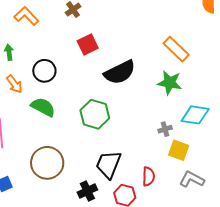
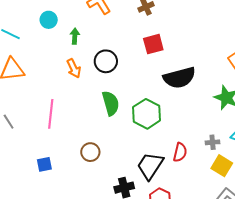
green semicircle: (43, 107) -> (111, 103), moved, turned 35
brown circle: (47, 163) -> (90, 152), size x0.6
red semicircle: (148, 176) -> (180, 152), moved

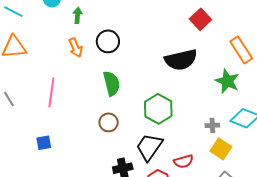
red square: (153, 44) -> (200, 19), moved, turned -30
green hexagon: (147, 114) -> (158, 109), moved
brown circle: (90, 152) -> (109, 122), moved
red semicircle: (180, 152) -> (183, 161), moved, turned 60

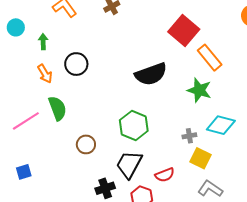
red square: (200, 19) -> (184, 30), moved, size x1.4
green semicircle: (112, 83) -> (57, 108), moved
pink line: (51, 92) -> (26, 121), turned 56

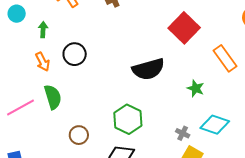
orange rectangle: (210, 58) -> (225, 58), moved
green star: (199, 90) -> (196, 88), size x0.7
gray cross: (189, 136) -> (183, 133), turned 32

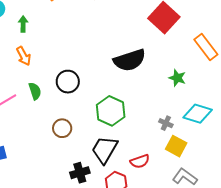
black circle: (75, 54) -> (68, 82), moved
green semicircle: (53, 97) -> (35, 91), size x0.7

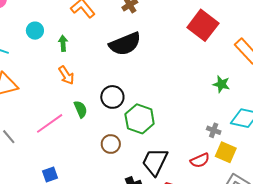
black semicircle: (130, 60) -> (125, 44), moved
green hexagon: (111, 111) -> (140, 119), moved
red semicircle: (140, 161) -> (200, 160), moved

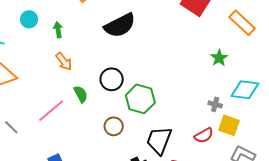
green star: (221, 84) -> (219, 58), turned 30

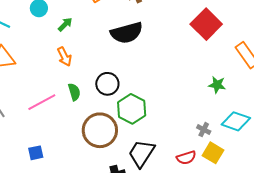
green arrow: (58, 30) -> (65, 24), turned 42
green star: (219, 58) -> (217, 85), turned 30
brown circle: (114, 126) -> (100, 130), size x1.8

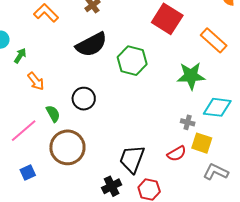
green arrow: (65, 24) -> (20, 56), moved
green star: (217, 85) -> (191, 76), size x1.6
green hexagon: (132, 109) -> (132, 61), moved
brown circle: (100, 130) -> (67, 147), moved
blue square: (36, 153) -> (28, 172), moved

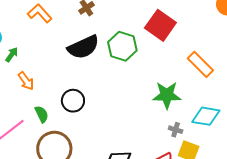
orange rectangle: (214, 40) -> (200, 64), moved
green hexagon: (132, 61) -> (122, 46), moved
green star: (191, 76) -> (167, 95), moved

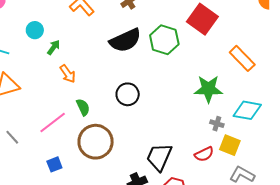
black circle: (73, 101) -> (128, 94), moved

